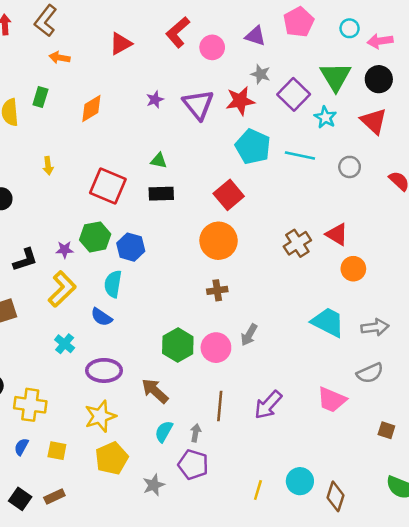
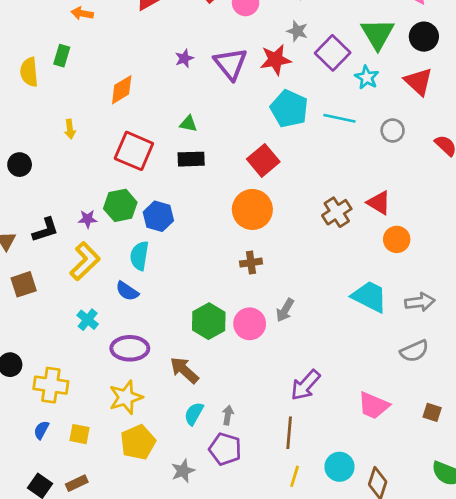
orange diamond: (91, 108) -> (122, 90), moved
pink trapezoid: (332, 400) -> (374, 406), moved
brown line: (220, 406) -> (289, 433), moved

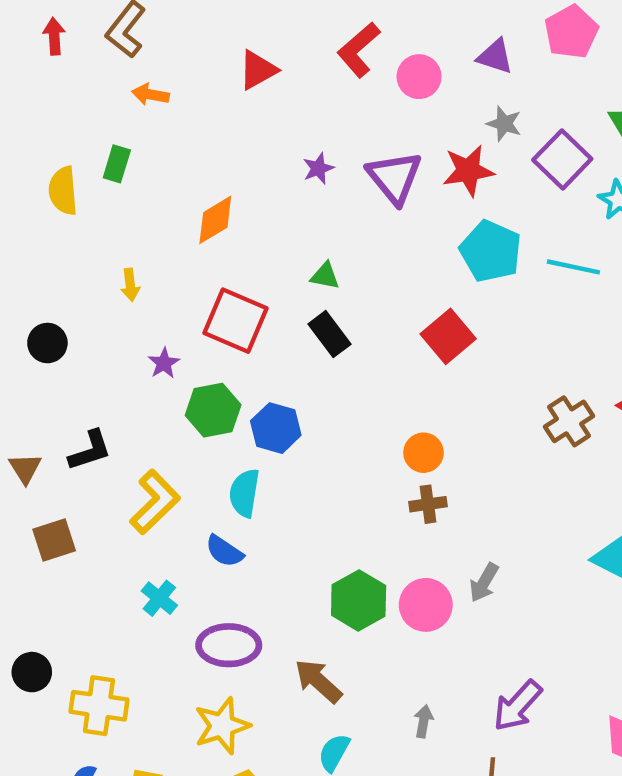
black rectangle: (191, 159) -> (329, 334), turned 55
orange circle: (252, 209) -> (424, 453), moved, size x0.6
purple star: (88, 219) -> (164, 363), moved, turned -30
gray arrow: (228, 415) -> (424, 721), moved

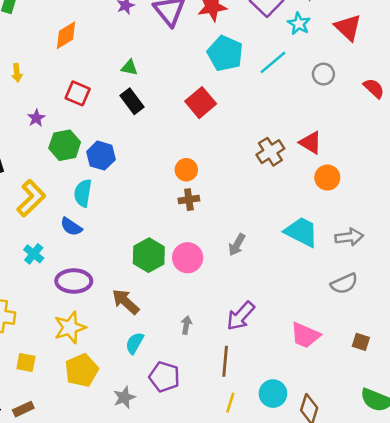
cyan line: (573, 267) -> (273, 62), turned -52
red square: (235, 321) -> (78, 93), size x0.7
gray arrow: (484, 583) -> (237, 245), moved

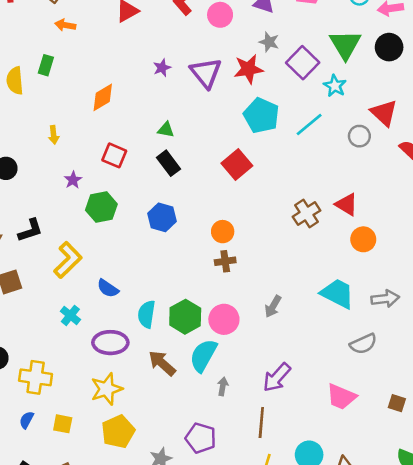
red triangle: (348, 27) -> (384, 113), moved
blue hexagon: (101, 156) -> (162, 217), moved
cyan semicircle: (83, 193) -> (147, 314), moved
gray semicircle: (344, 284) -> (363, 344), moved
cyan semicircle: (135, 343) -> (203, 355), moved, size x1.5

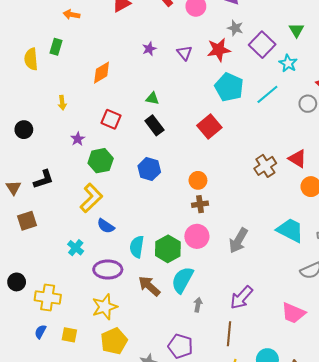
green triangle: (345, 45) -> (296, 30), size x0.6
purple triangle: (206, 73) -> (184, 53), size x0.6
yellow L-shape: (68, 260) -> (91, 198), moved
gray arrow: (273, 306) -> (238, 240), size x1.4
pink circle: (224, 319) -> (197, 236), moved

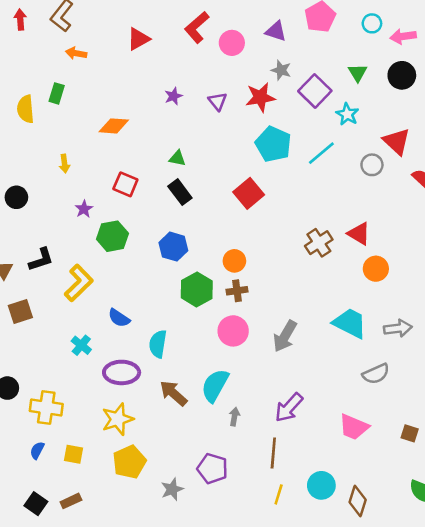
orange diamond: (102, 73) -> (114, 126), turned 35
yellow L-shape: (91, 198) -> (79, 283), moved
green hexagon: (168, 249) -> (197, 289), moved

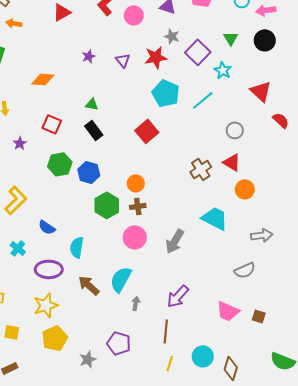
gray circle: (372, 165) -> (235, 130), moved
green hexagon: (112, 236) -> (60, 164), moved
cyan trapezoid: (350, 323) -> (215, 218), moved
brown square: (410, 433) -> (259, 316), moved

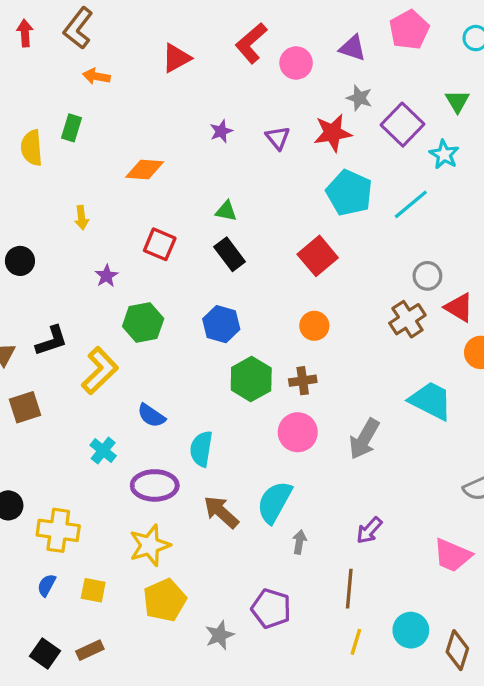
gray circle: (235, 130) -> (427, 276), moved
green hexagon: (60, 164) -> (143, 322), moved
orange circle: (136, 183) -> (314, 326), moved
purple arrow: (178, 296) -> (369, 530), size x0.7

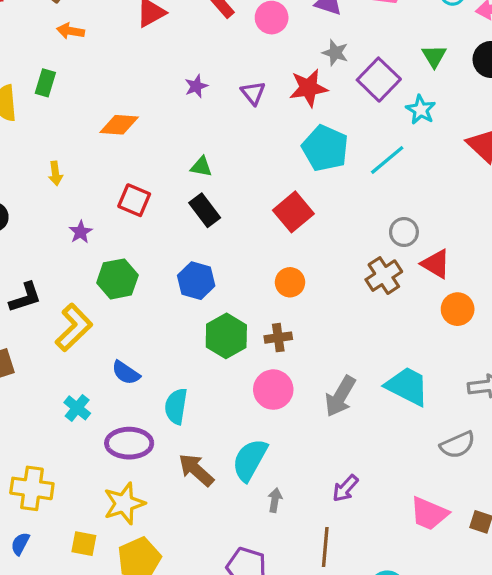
cyan trapezoid: (431, 401) -> (407, 386), moved
yellow square: (93, 590) -> (84, 544), moved

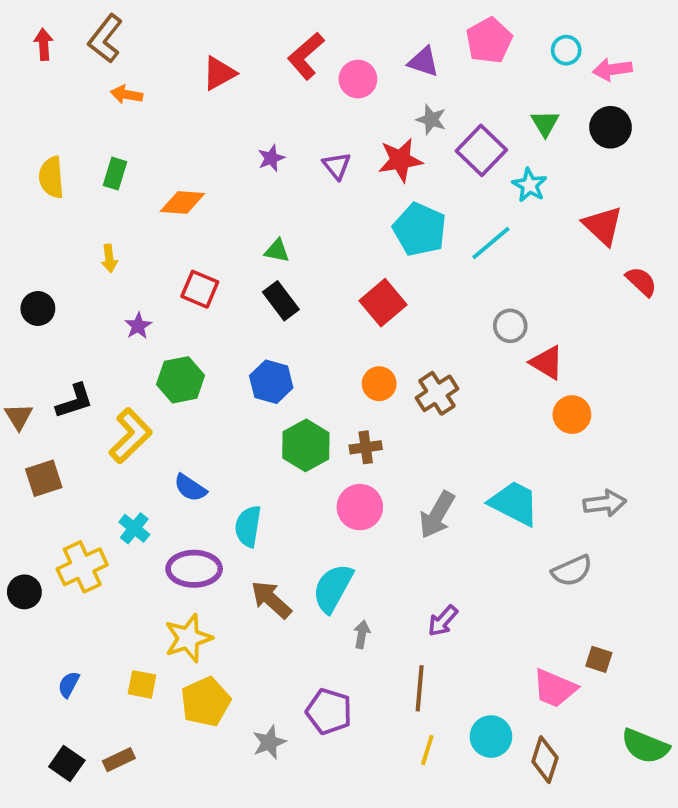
green rectangle: (45, 83) -> (115, 174), moved
brown cross: (384, 276) -> (437, 393), moved
yellow cross: (32, 488) -> (82, 567), moved, turned -33
pink trapezoid: (429, 514) -> (555, 688), moved

